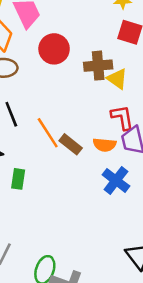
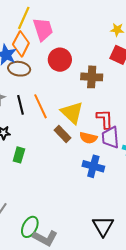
yellow triangle: (117, 79) -> (72, 113), moved, size x1.4
orange line: (48, 133) -> (40, 106), moved
blue cross: (116, 180) -> (93, 166), turned -30

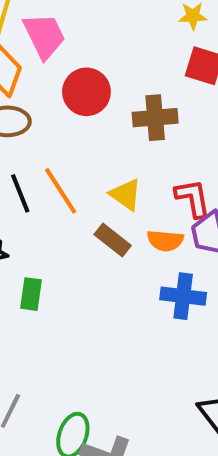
yellow triangle: (72, 113) -> (126, 195), size x0.7

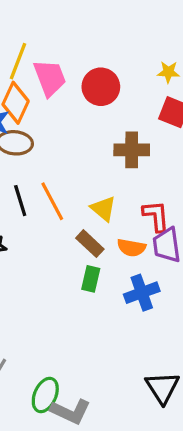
red circle: (86, 92) -> (101, 87), moved
green rectangle: (31, 294) -> (91, 279), moved
blue cross: (183, 296) -> (142, 293), turned -32

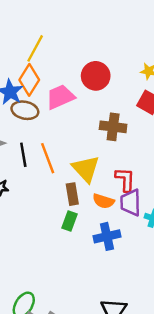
pink trapezoid: (50, 78) -> (60, 97), moved, turned -100
yellow triangle: (103, 209) -> (86, 169), size x1.4
brown rectangle: (90, 244) -> (72, 194), turned 30

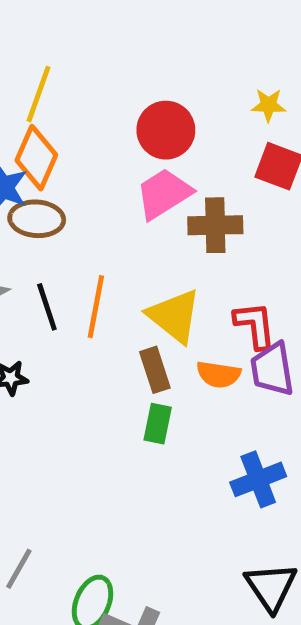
pink trapezoid: (60, 97) -> (164, 194), moved
orange line: (48, 158) -> (96, 307), turned 40
blue cross: (107, 236) -> (258, 479), moved

